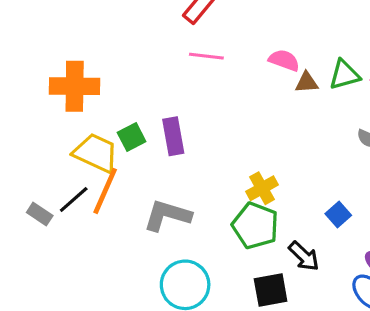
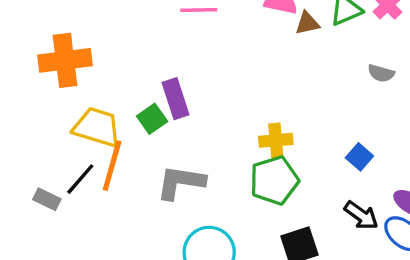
green square: (132, 137) -> (152, 119), moved
yellow cross: (262, 188) -> (276, 140), turned 32
green pentagon: (255, 226) -> (274, 180), turned -30
black arrow: (304, 256) -> (361, 215), moved

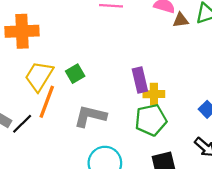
purple rectangle: (175, 99) -> (140, 80), moved
yellow trapezoid: (97, 127) -> (39, 76), turned -80
black line: (80, 179) -> (22, 124), moved

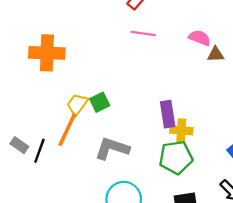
yellow trapezoid: (39, 76) -> (77, 104), moved, size x0.7
black line: (22, 124) -> (39, 151), turned -30

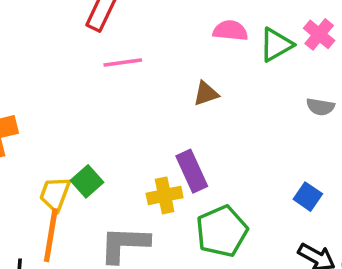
pink semicircle: (200, 38) -> (230, 31), moved
brown triangle: (216, 54) -> (206, 93), moved
yellow cross: (181, 130) -> (165, 195), moved

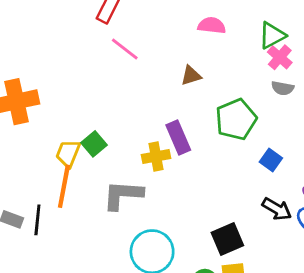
pink cross: (319, 34) -> (280, 57), moved
green triangle: (276, 45) -> (272, 35), moved
pink line: (123, 62) -> (125, 49), turned 44
green pentagon: (222, 231) -> (236, 119), moved

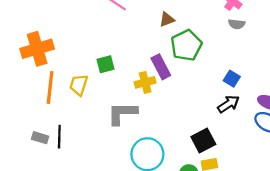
green pentagon: (236, 119) -> (186, 45), moved
green square: (94, 144) -> (105, 64), moved, turned 30
orange line: (64, 186) -> (50, 88), moved
black arrow: (277, 209) -> (228, 104), moved, turned -60

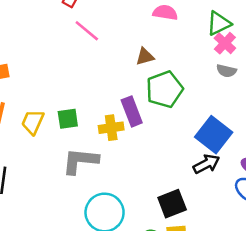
green square: (105, 64) -> (68, 119), moved
blue square: (232, 79) -> (214, 135), size x1.8

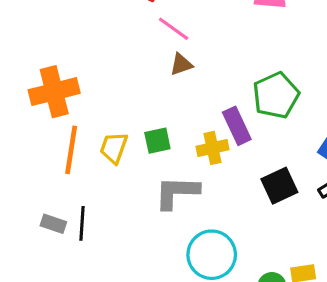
brown triangle: (145, 56) -> (181, 64), moved
black square: (172, 204) -> (279, 186), moved

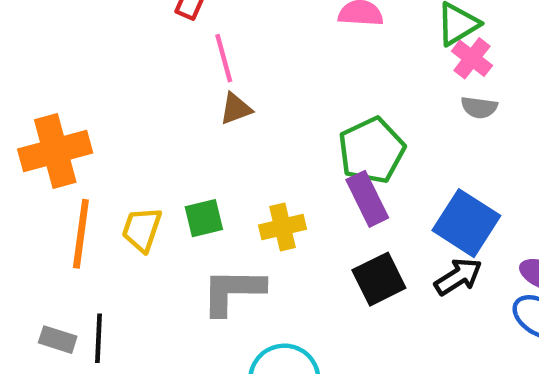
pink line: (174, 29) -> (224, 58), turned 40
purple rectangle: (237, 126) -> (367, 199), moved

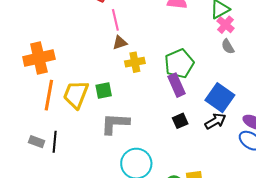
gray semicircle: (479, 107) -> (228, 47), turned 49
yellow cross: (283, 227) -> (135, 62), moved
yellow trapezoid: (142, 229) -> (76, 94), size x1.4
black square: (379, 279) -> (180, 121), size x0.7

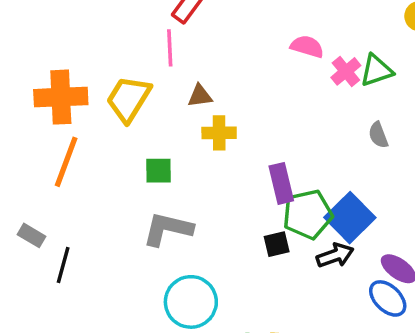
pink line: (115, 20) -> (170, 48), moved
pink cross: (225, 25) -> (346, 71), moved
green pentagon: (179, 64) -> (308, 214), moved
yellow trapezoid: (76, 94) -> (128, 99), moved
black line: (55, 142) -> (63, 265), moved

